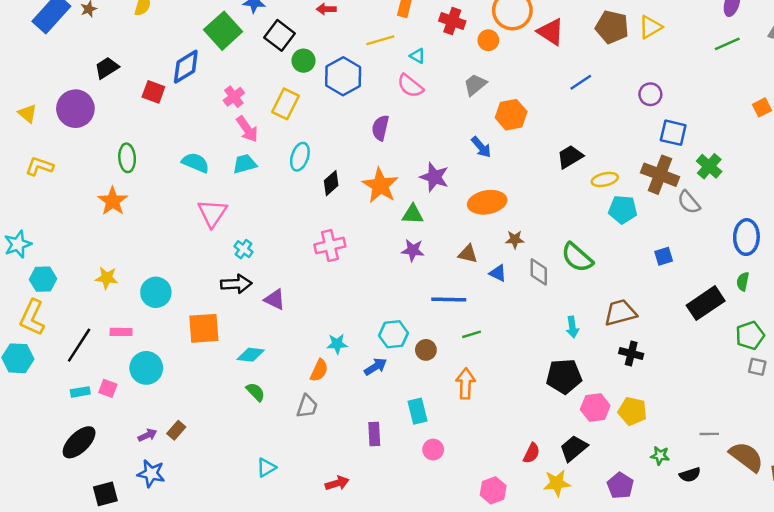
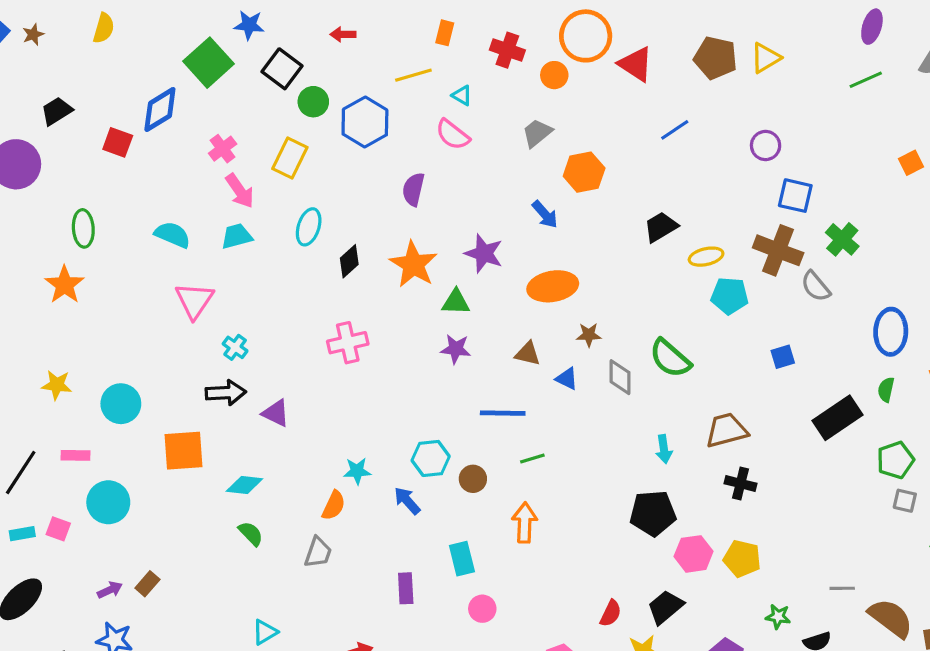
blue arrow: (376, 367) -> (407, 501), turned -100

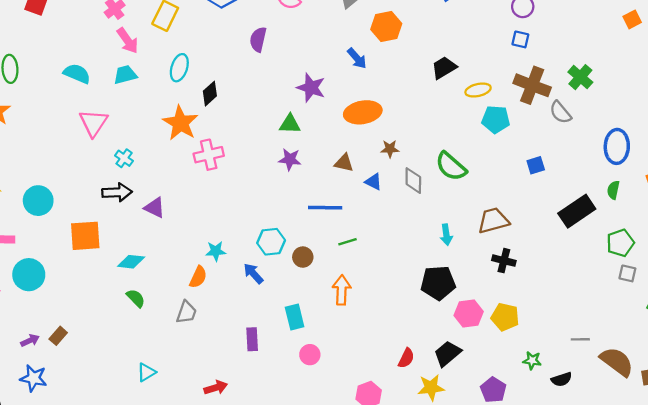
blue square: (795, 196) -> (520, 39), moved, size x0.7
orange star: (413, 264) -> (180, 123), moved

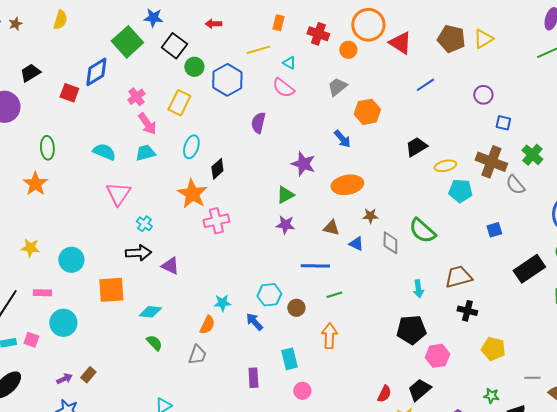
blue square: (520, 39) -> (503, 123), moved
green triangle: (290, 124) -> (285, 195), turned -30
yellow pentagon: (505, 317) -> (493, 349), moved

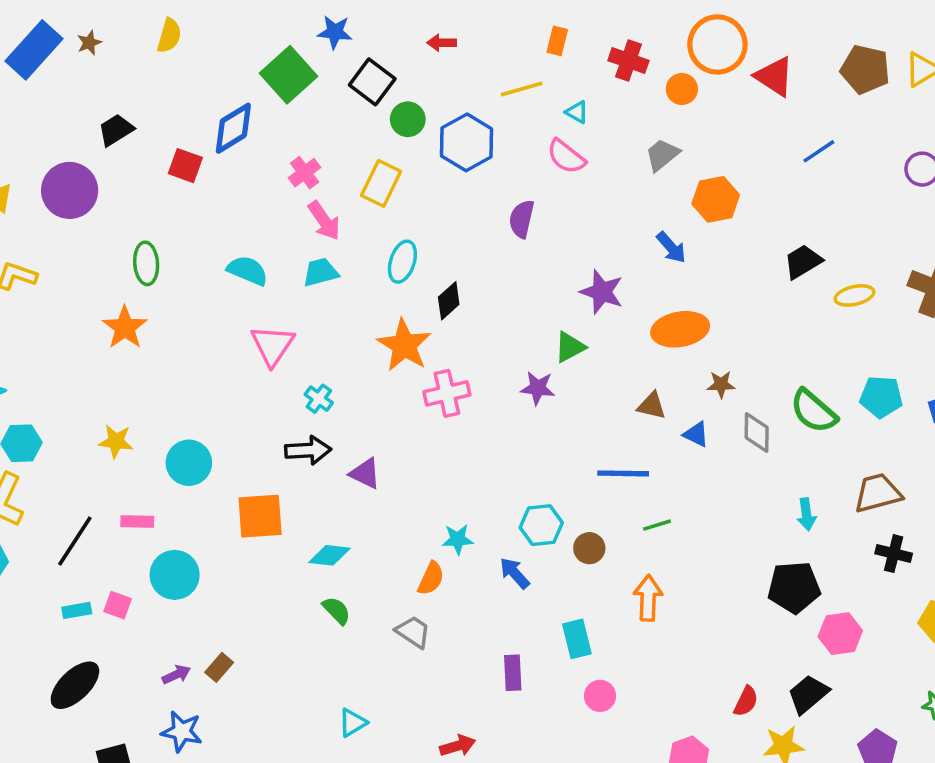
cyan pentagon: (460, 191) -> (881, 397), moved
purple star: (285, 225) -> (538, 388), moved
gray trapezoid: (197, 355) -> (413, 632), turned -75

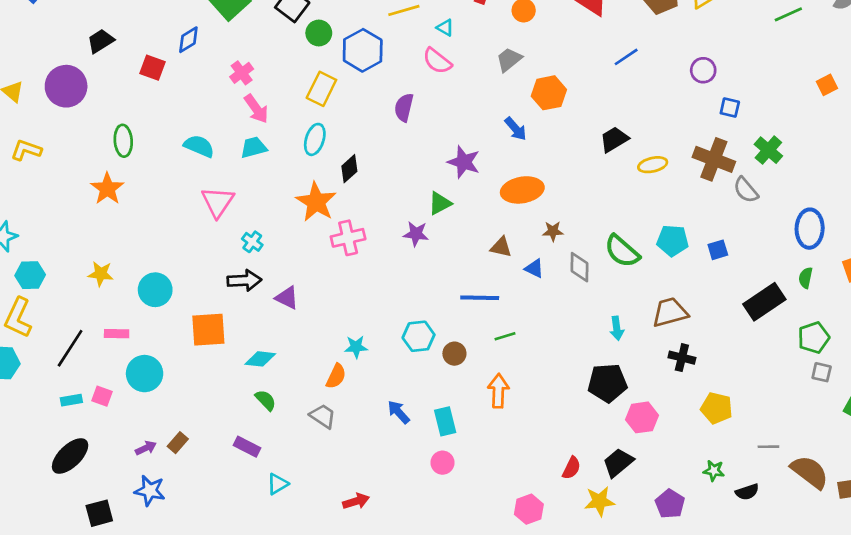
blue diamond: (233, 128) -> (188, 40), size x0.7
yellow rectangle: (381, 183) -> (321, 89), moved
blue arrow: (515, 573) -> (399, 412), moved
purple rectangle: (513, 673) -> (247, 447), moved, turned -60
pink circle: (600, 696) -> (442, 463), moved

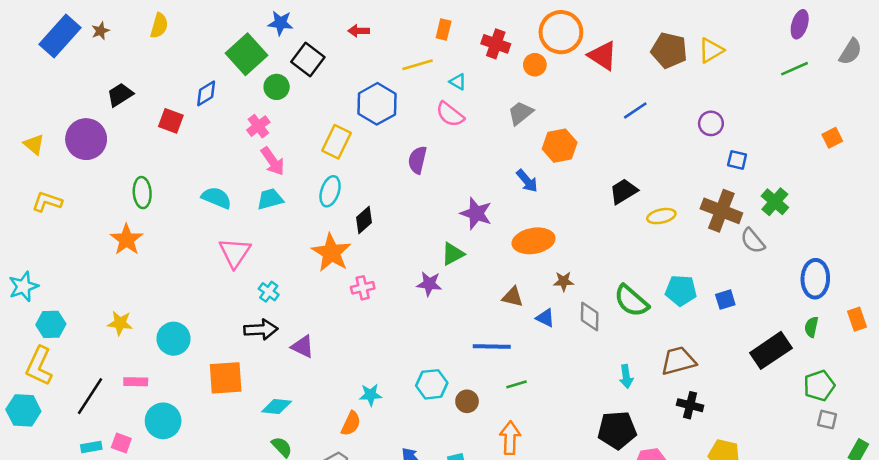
green circle: (319, 33) -> (277, 87), moved
pink cross: (348, 238) -> (363, 288), size x0.7

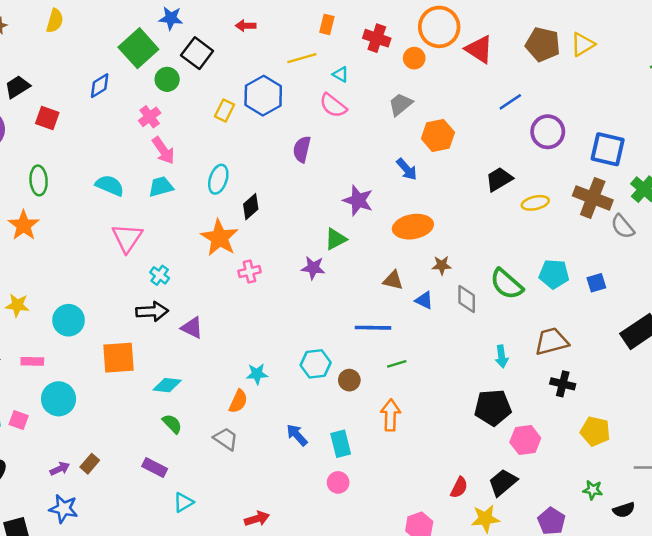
red square: (171, 121) -> (47, 118), moved
purple circle: (711, 123) -> (548, 132), moved, size x1.4
yellow rectangle: (337, 142) -> (225, 111), moved, size x0.7
blue square: (737, 160) -> (608, 149), size x1.8

